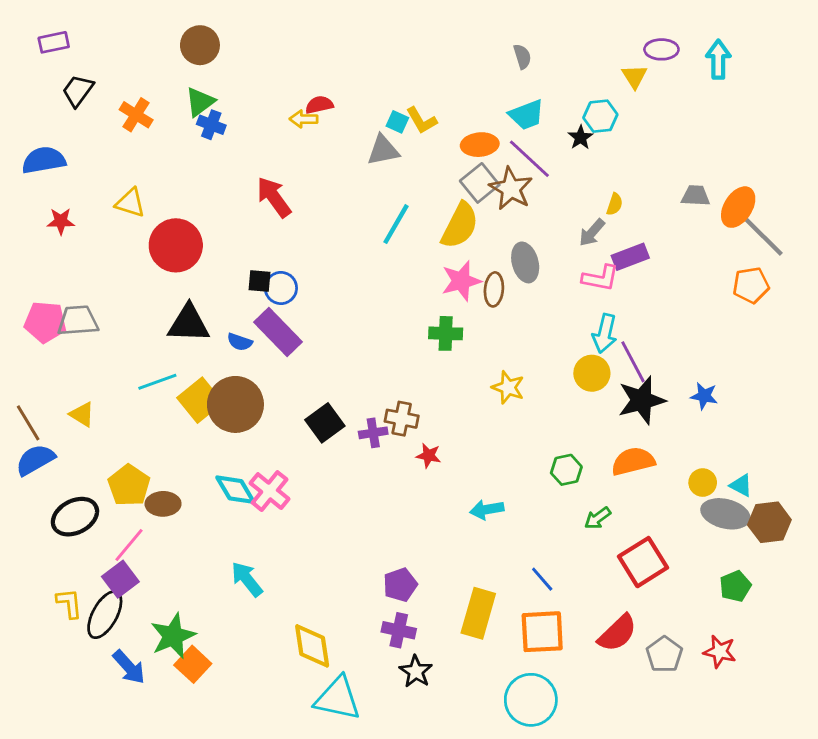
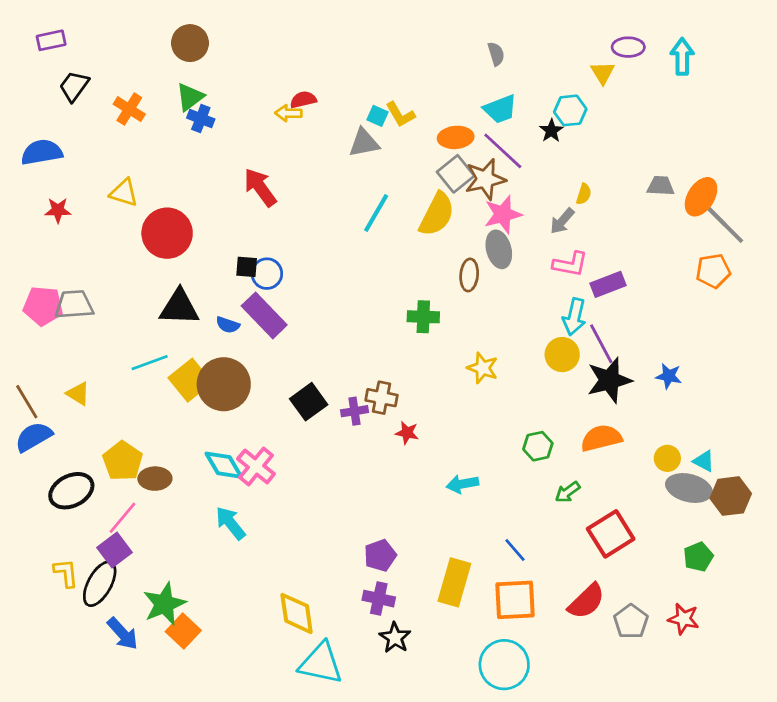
brown star: (511, 189) -> (485, 179), turned 30
purple rectangle: (630, 257) -> (608, 284), moved
pink star: (461, 281) -> (503, 214), moved
cyan arrow: (247, 579) -> (230, 523), moved

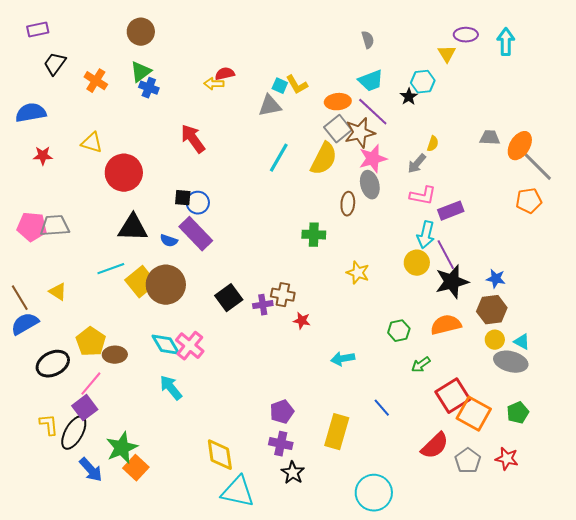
brown hexagon: (731, 496) -> (492, 310), moved
orange square: (515, 600) -> (474, 414), moved, turned 32

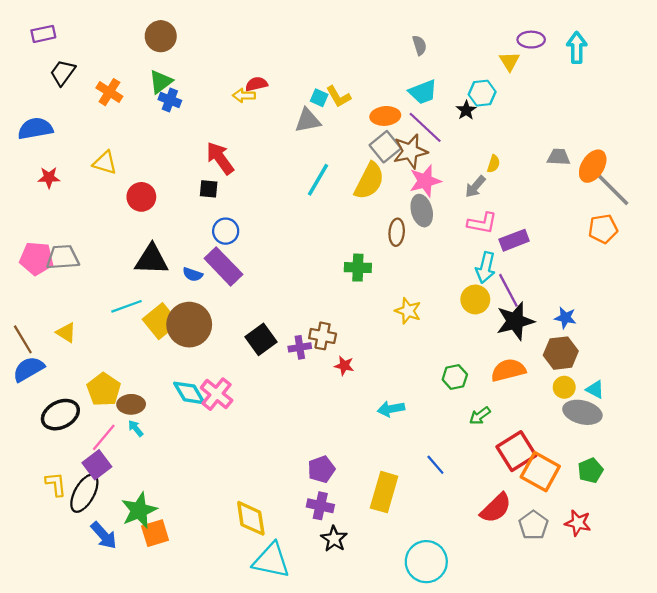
red circle: (124, 173) -> (141, 197), size x0.7
black square: (183, 198) -> (209, 189), moved
cyan arrow: (171, 388) -> (136, 428), moved, size x0.6
orange square: (136, 468) -> (155, 533), turned 30

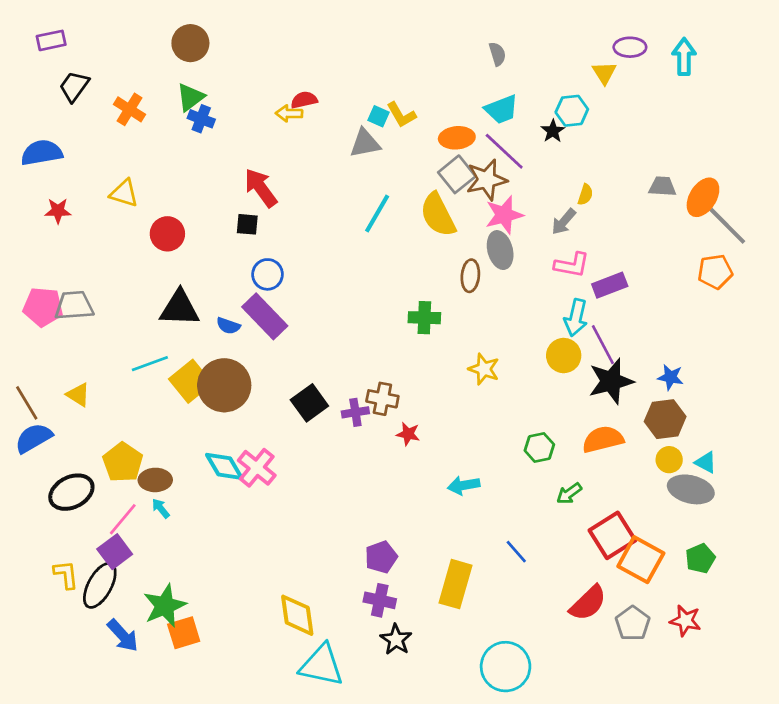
yellow semicircle: (369, 181) -> (438, 215), turned 126

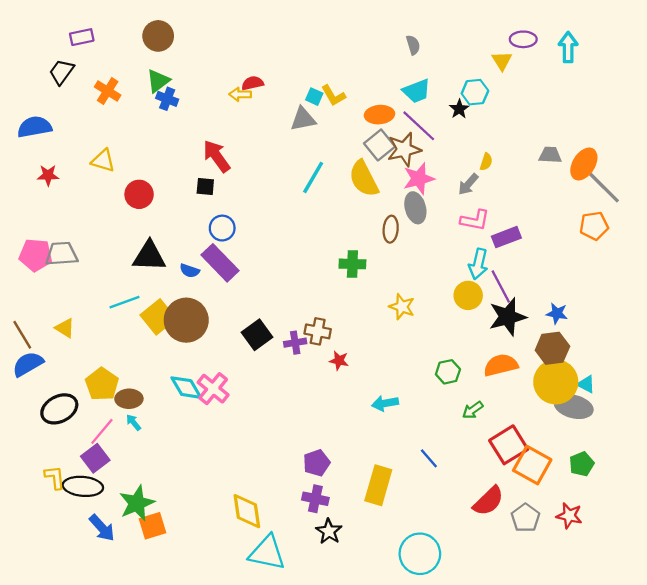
purple rectangle: (51, 40) -> (82, 37), moved
yellow circle: (669, 460) -> (556, 382), size x2.0
black ellipse: (100, 585) -> (83, 486), turned 66

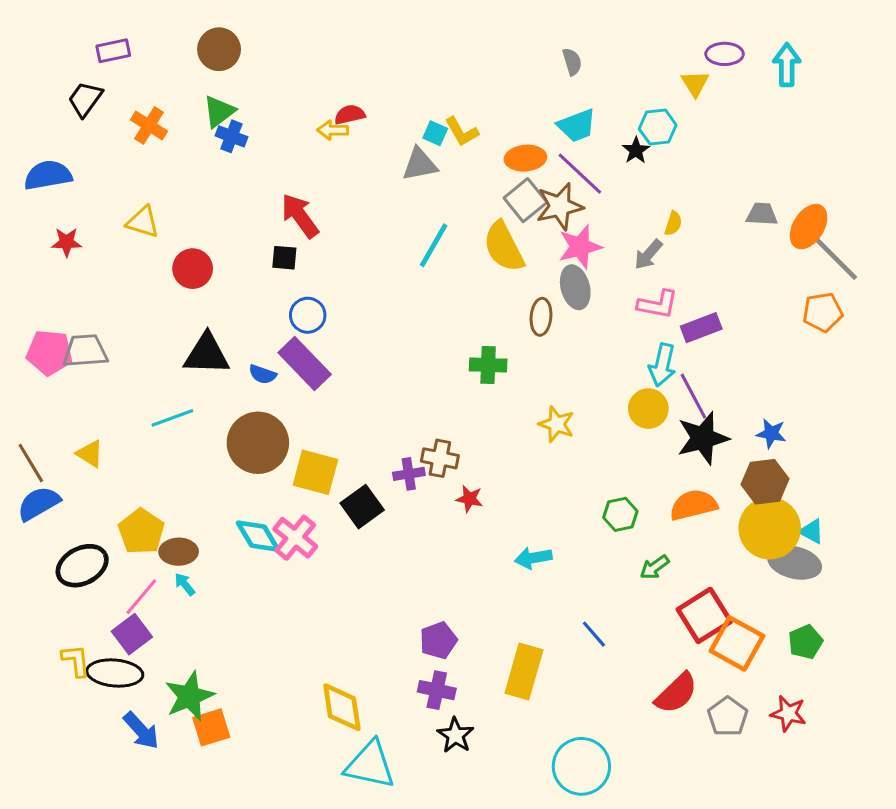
yellow square: (158, 317) -> (315, 472), moved, turned -36
black square: (257, 335) -> (362, 507), moved

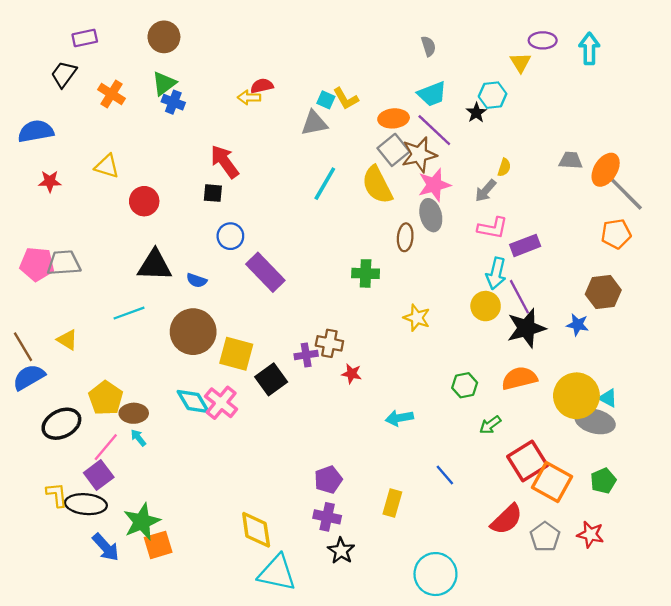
purple rectangle: (305, 363) -> (265, 272), moved
brown hexagon: (765, 482) -> (603, 292), moved
yellow rectangle: (524, 671) -> (392, 503), size x0.7

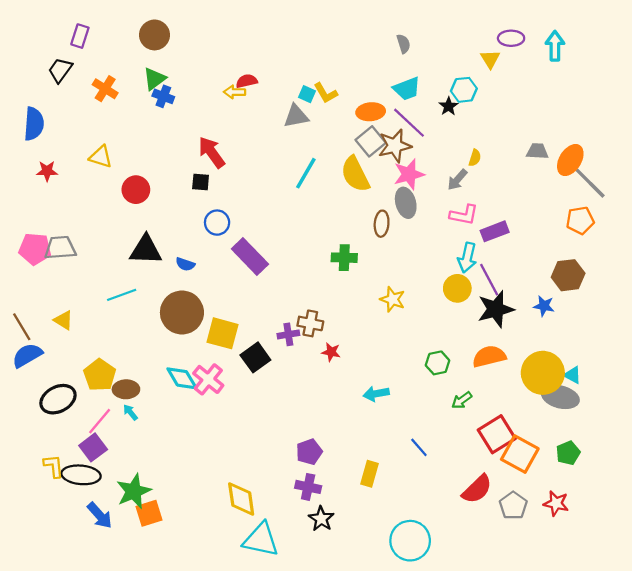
purple rectangle: (85, 38) -> (80, 36), turned -60
blue semicircle: (36, 131) -> (34, 124), turned 104

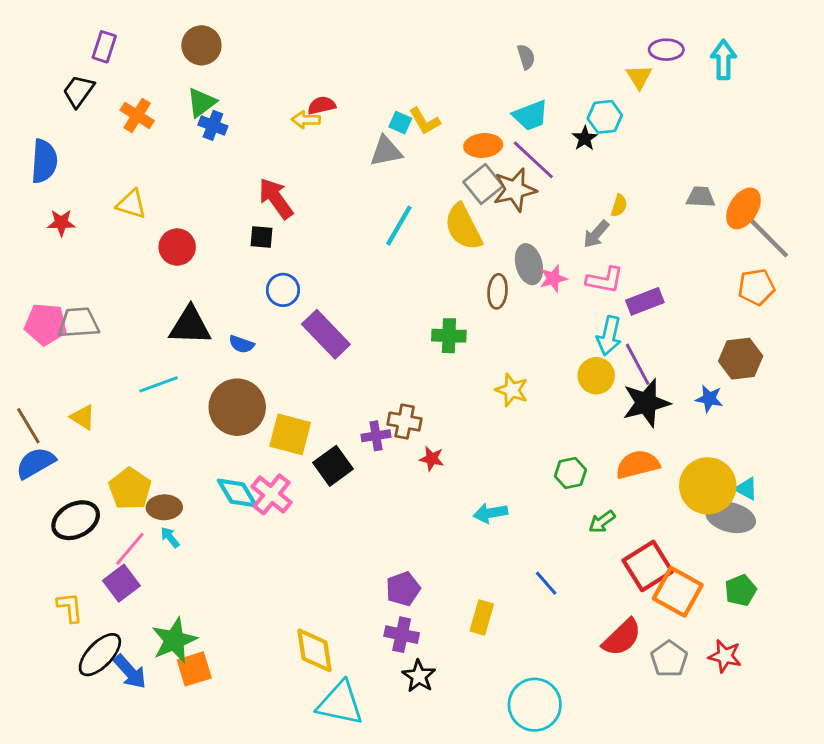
pink star: (409, 174) -> (553, 278), moved, size x0.7
black ellipse: (81, 475) -> (100, 655), moved, turned -51

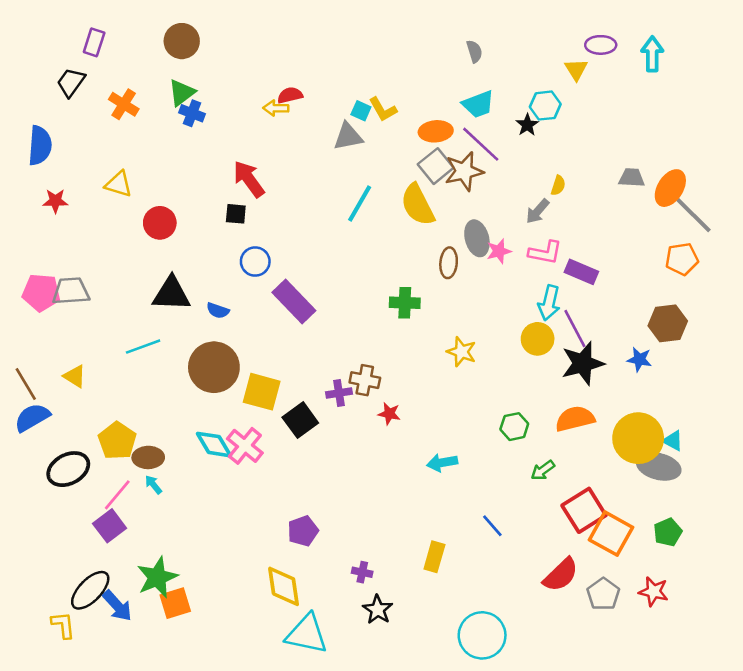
purple rectangle: (645, 301) -> (581, 272), turned 44
purple pentagon: (403, 589) -> (303, 531), moved
yellow L-shape: (70, 607) -> (63, 625), moved
purple cross: (402, 635) -> (362, 572), size x0.7

